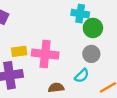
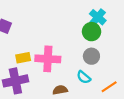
cyan cross: (80, 14) -> (98, 17), moved, turned 35
cyan semicircle: (82, 76) -> (84, 77), turned 88

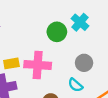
cyan cross: (98, 17) -> (80, 22), moved
green circle: (92, 32) -> (57, 32), moved

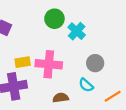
cyan cross: (80, 22) -> (77, 31), moved
green circle: (57, 32) -> (54, 19), moved

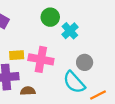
cyan semicircle: (86, 85) -> (74, 82), size x1.6
brown semicircle: (61, 98) -> (28, 91), moved

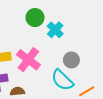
pink cross: (41, 59) -> (28, 60), turned 30

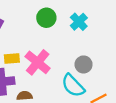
cyan cross: (55, 30) -> (79, 22), moved

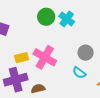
cyan cross: (79, 22) -> (67, 19), moved
cyan semicircle: (73, 86) -> (79, 73), size x0.6

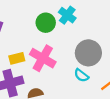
green circle: (46, 17) -> (46, 23), moved
gray circle: (86, 53) -> (88, 53), size x1.5

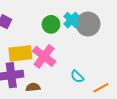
gray circle: (88, 53) -> (88, 24), moved
yellow rectangle: (17, 58) -> (20, 53), size x1.6

